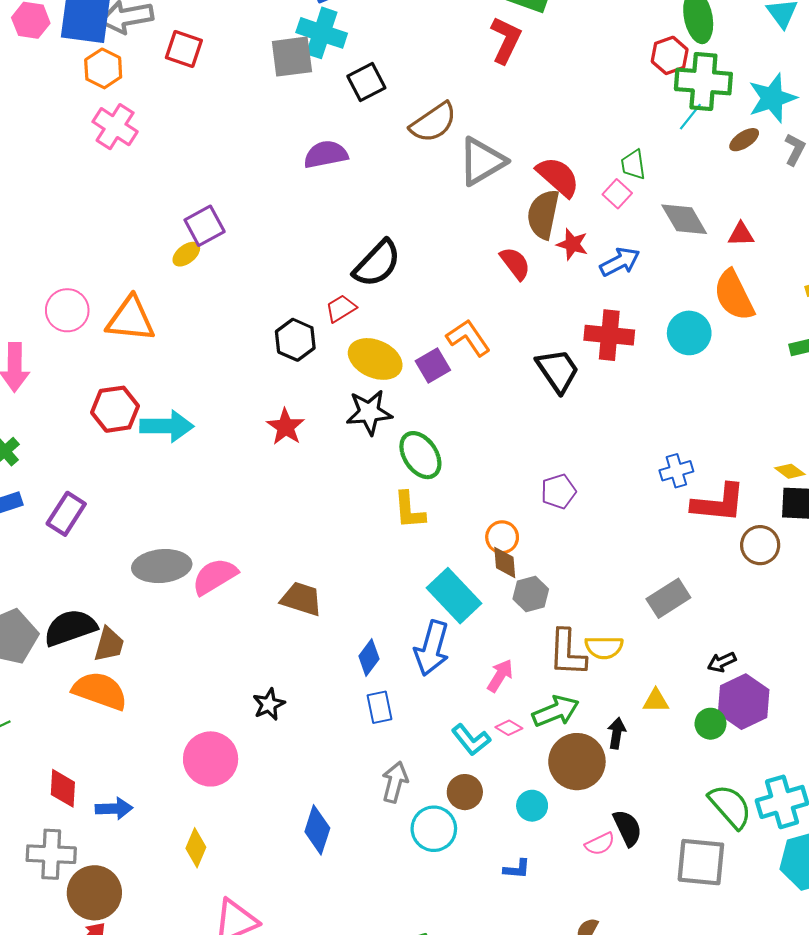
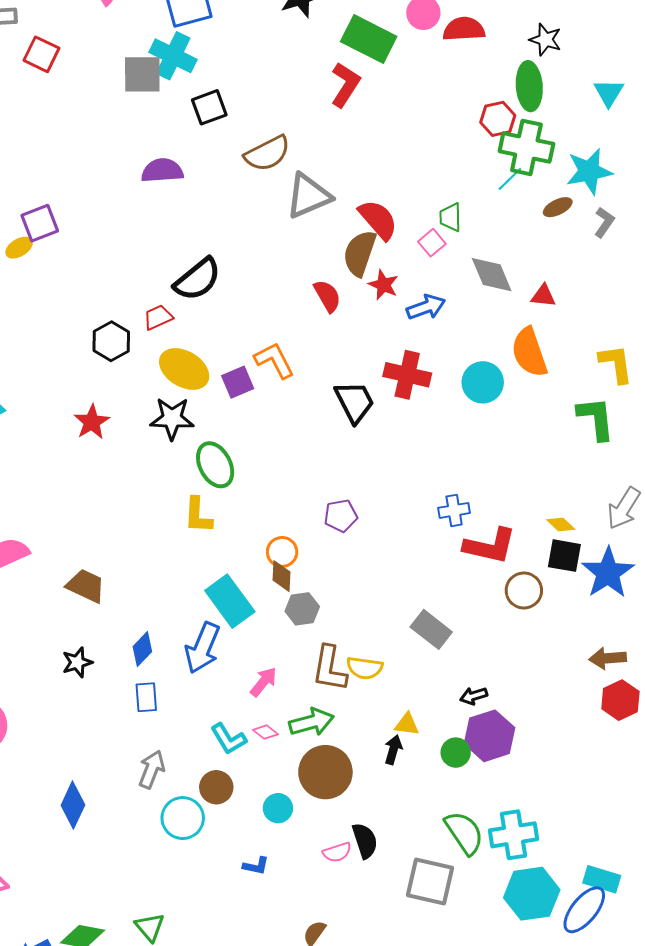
gray rectangle: (668, 598) -> (431, 629), turned 63
black star: (269, 704) -> (77, 662), moved
black arrow: (617, 733) -> (393, 750), moved

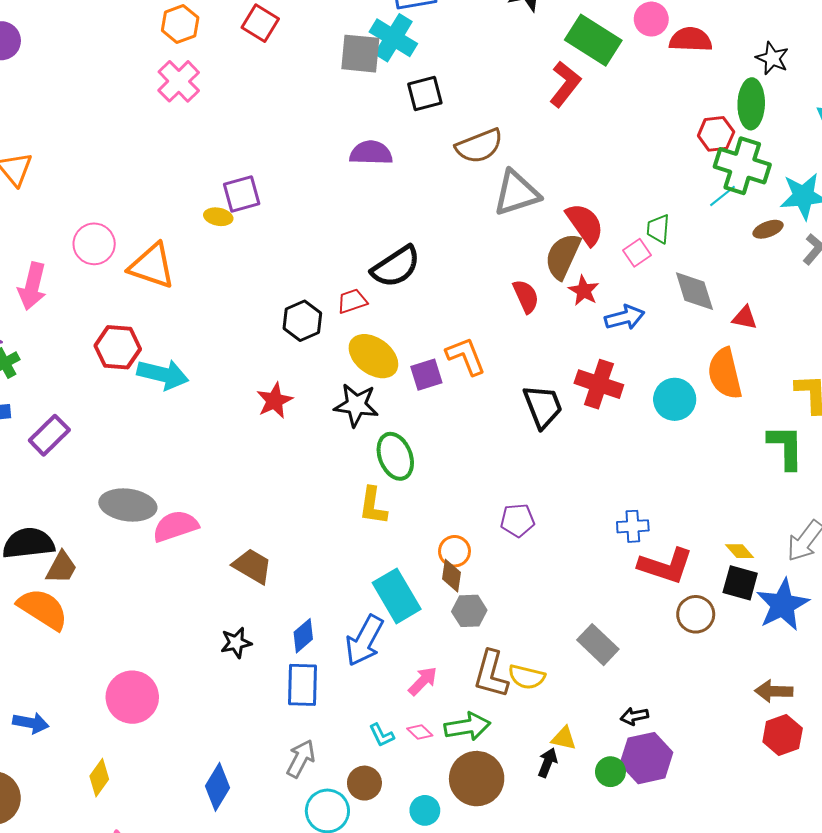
yellow ellipse: (19, 248) -> (218, 217), turned 36
blue rectangle: (146, 697) -> (302, 685), size x1.4
cyan L-shape: (228, 739) -> (382, 735), size x0.7

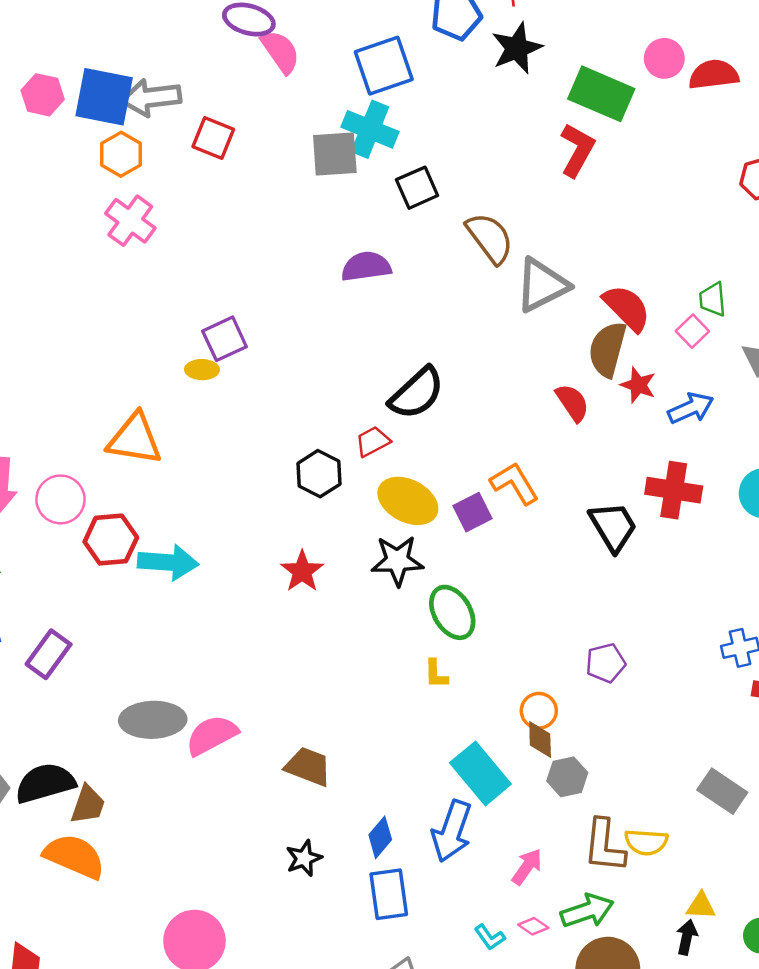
brown semicircle: (479, 146) -> (490, 238), turned -96
pink circle: (94, 244) -> (60, 499), moved
yellow L-shape: (373, 506) -> (436, 674), size x0.7

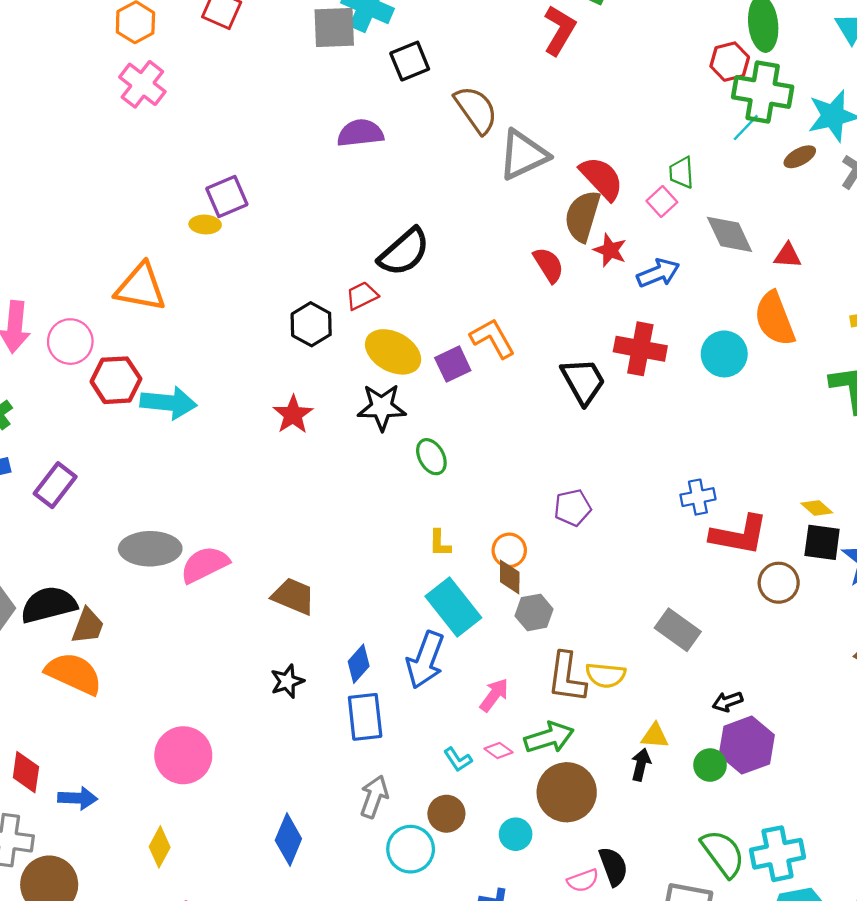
green ellipse: (452, 612) -> (431, 457), size x0.7
yellow L-shape: (436, 674) -> (440, 543), moved

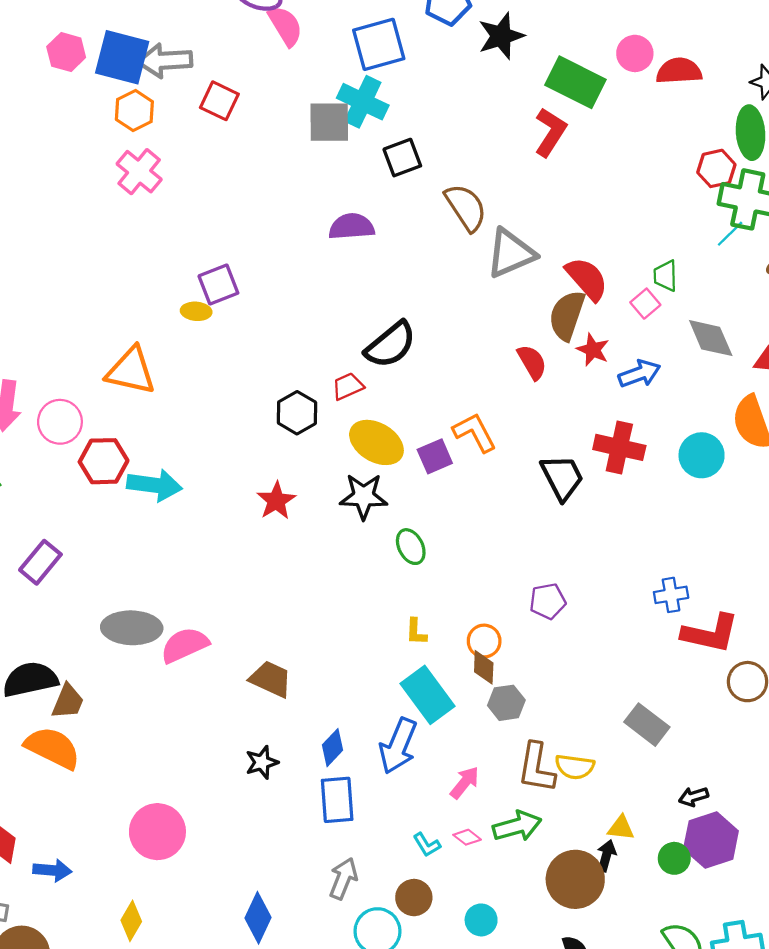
brown circle: (567, 792) -> (575, 879), moved

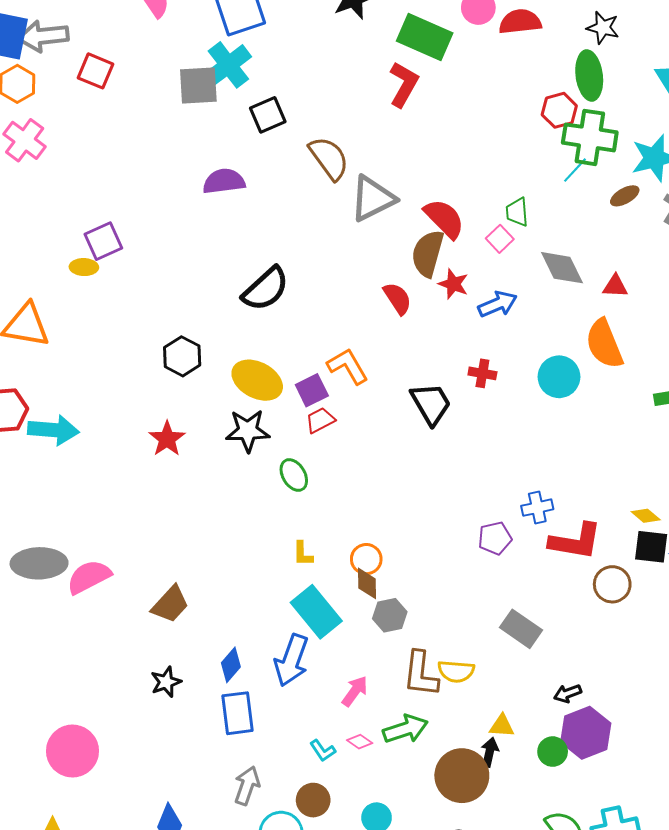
cyan cross: (363, 102) -> (228, 65), turned 30
red trapezoid: (348, 386) -> (320, 420), moved
red cross: (619, 447) -> (482, 373), size x0.6
purple pentagon: (548, 601) -> (495, 538), moved
brown trapezoid: (271, 679) -> (170, 604), turned 111

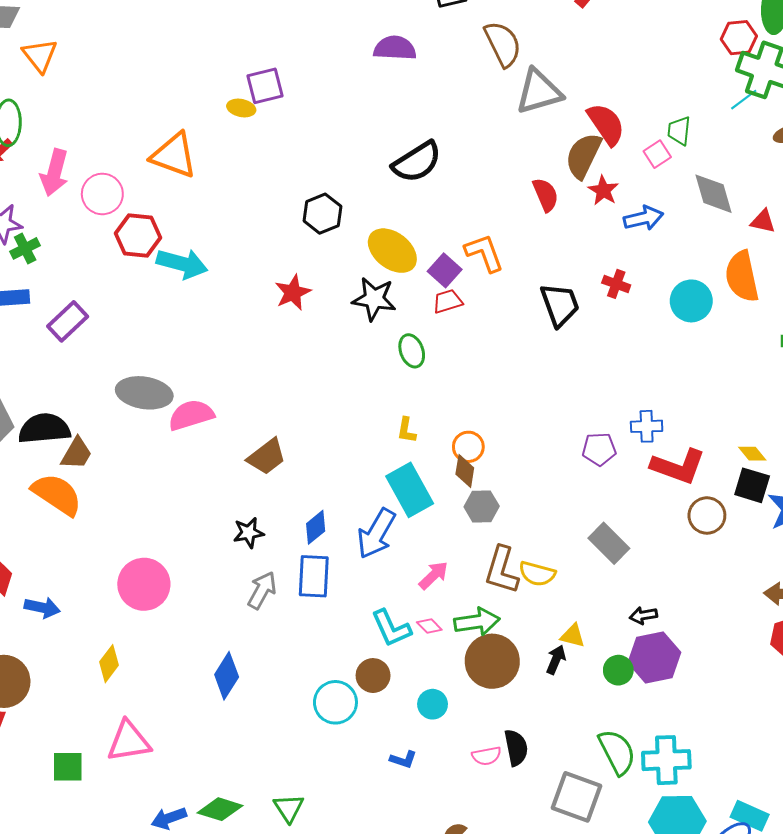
purple square: (312, 390) -> (445, 270), turned -32
cyan L-shape: (323, 751) -> (391, 628), size x1.6
brown circle: (462, 776) -> (492, 661), moved
gray arrow: (247, 786) -> (262, 590), moved

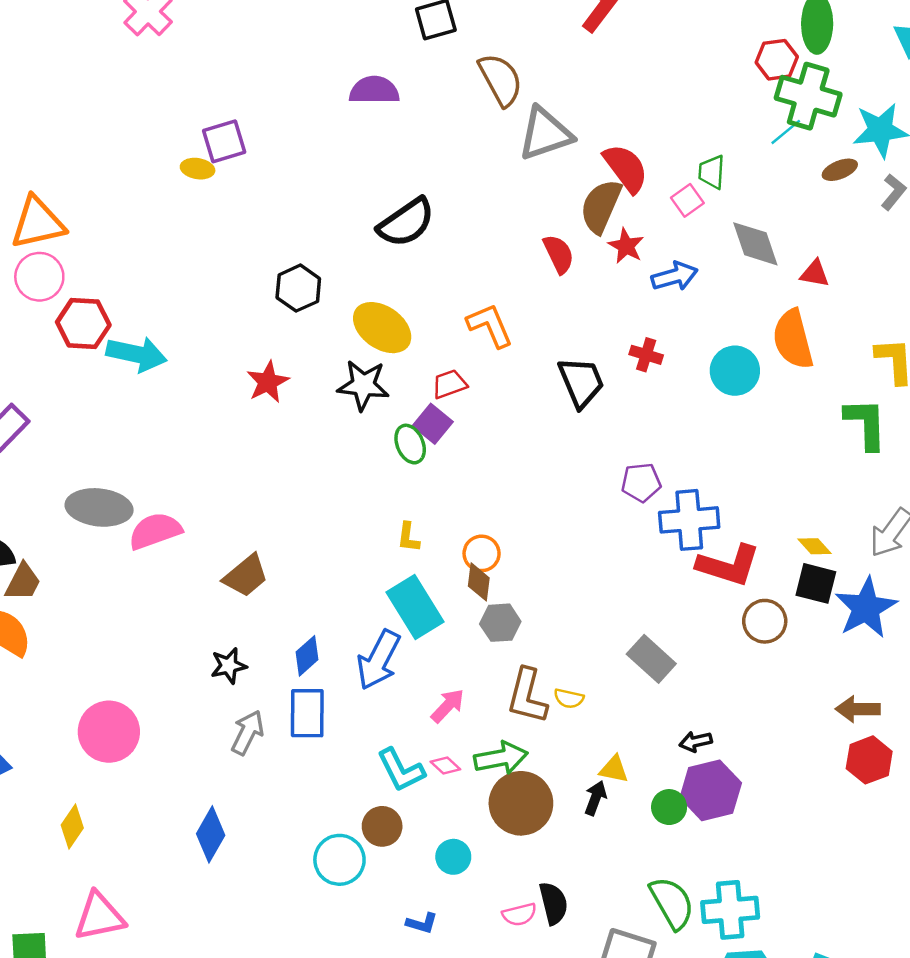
orange triangle: (174, 155) -> (38, 223), moved, turned -30
purple square: (445, 270) -> (433, 424), moved
blue cross: (647, 426) -> (689, 520), size x1.6
purple pentagon: (599, 449) -> (641, 482), moved
yellow semicircle: (537, 574) -> (569, 698), size x0.7

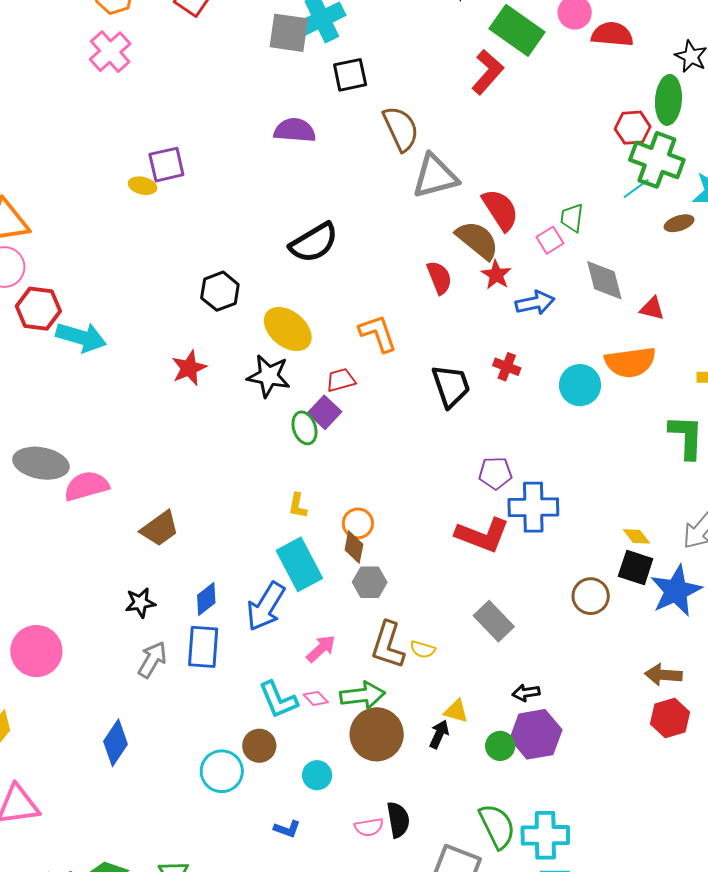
brown semicircle: (601, 206) -> (477, 240), turned 102
orange semicircle: (793, 339) -> (630, 362), turned -87
red L-shape: (728, 565) -> (482, 535), moved

